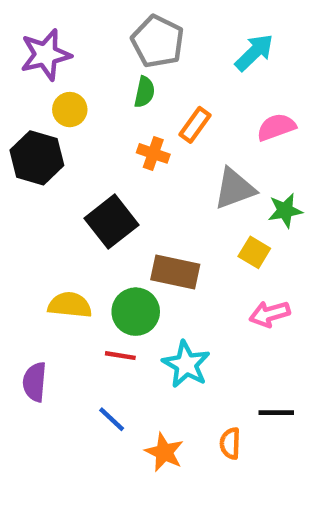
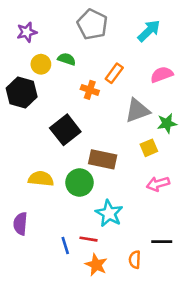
purple star: (46, 55) -> (27, 32), size x0.7
green semicircle: (144, 92) -> (67, 59), moved, turned -84
yellow square: (254, 252) -> (149, 148), turned 36
red line: (120, 356) -> (88, 239), moved
blue line: (112, 419) -> (65, 246), turned 30

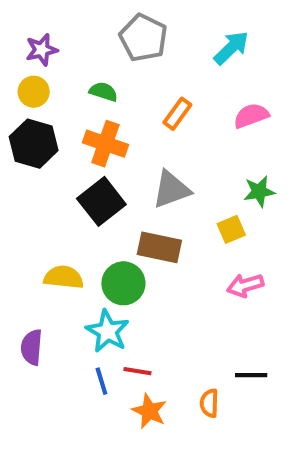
yellow circle: (41, 64) -> (34, 92), moved
orange cross: (90, 90) -> (105, 144), moved, size x1.5
gray triangle: (137, 111) -> (171, 189), moved
cyan star: (109, 213) -> (107, 331), moved

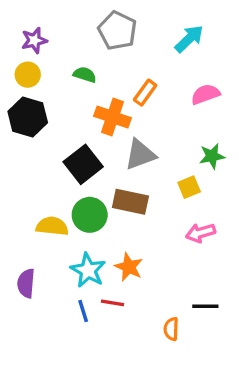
orange cross: (105, 144) -> (112, 117), moved
green circle: (123, 283) -> (90, 215), moved
orange star: (149, 411) -> (129, 267), moved

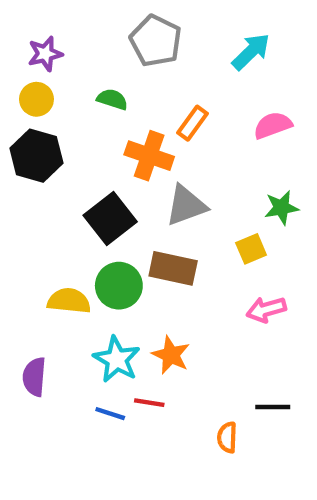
blue line: (83, 311) -> (110, 414), turned -55

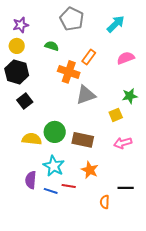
black square: (110, 218) -> (25, 101), moved, size x0.7
brown rectangle: (173, 268) -> (83, 140), moved
orange star: (171, 355) -> (90, 170), moved
purple semicircle: (34, 377) -> (31, 180), moved

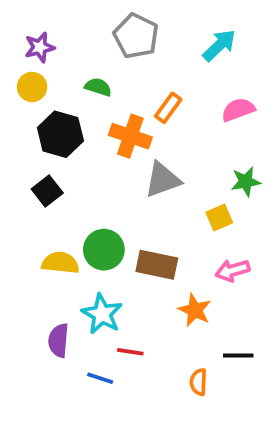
black hexagon: (17, 72) -> (60, 134), moved
orange star: (90, 170) -> (195, 310), moved
blue line: (51, 191) -> (100, 378), moved

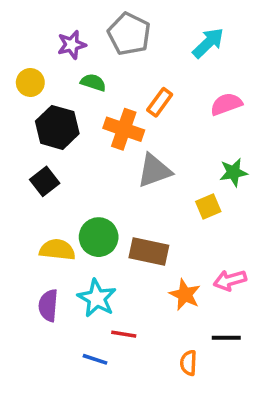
purple star: (40, 47) -> (72, 45), moved
pink arrow: (232, 270) -> (230, 280), moved
purple semicircle: (59, 340) -> (48, 305), moved

